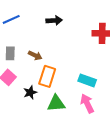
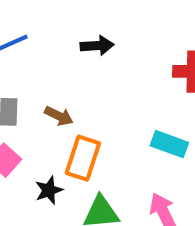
cyan rectangle: (87, 80) -> (169, 144), moved

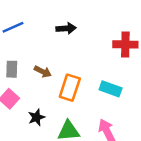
orange rectangle: (83, 158) -> (70, 88), moved

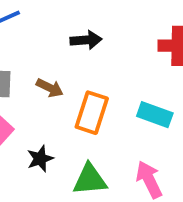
black arrow: (66, 28) -> (86, 40), moved

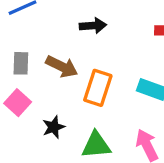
brown arrow: (50, 88) -> (62, 67), size x1.4

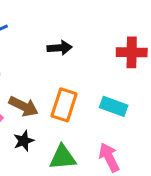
brown arrow: (62, 67) -> (24, 106), moved

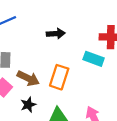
cyan rectangle: (114, 106) -> (94, 59), moved

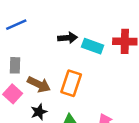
cyan rectangle: (94, 59) -> (93, 46), moved

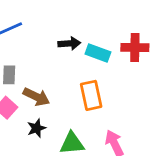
orange rectangle: (71, 83) -> (91, 95), moved, turned -30

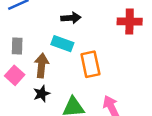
cyan rectangle: (98, 53) -> (62, 44), moved
brown arrow: (36, 97) -> (42, 66), turned -110

